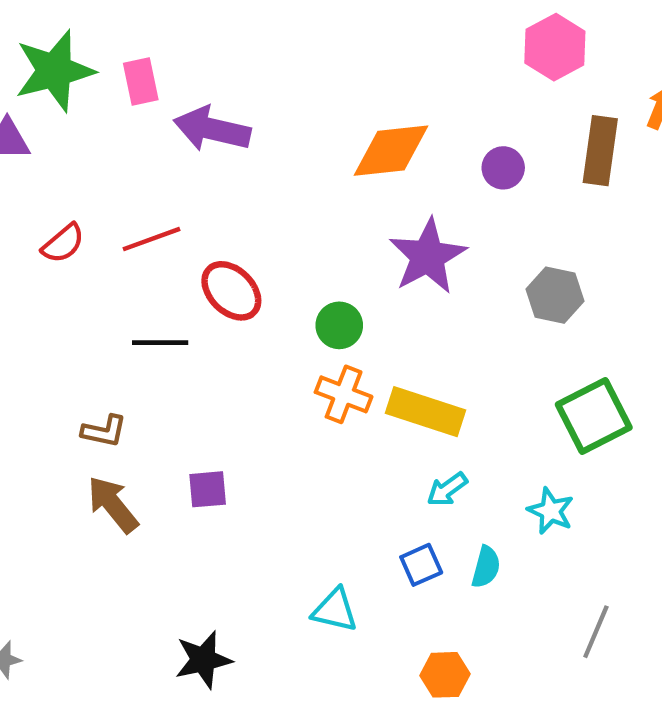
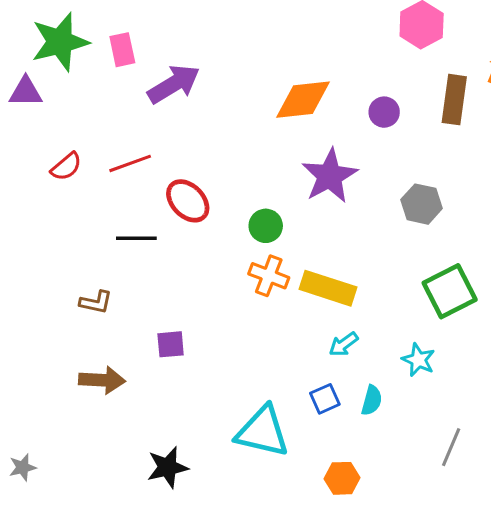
purple arrow: (212, 129) -> (174, 84), turned 136
brown arrow: (113, 504) -> (102, 380), moved, turned 132
cyan triangle: (335, 610) -> (263, 432), size x1.6

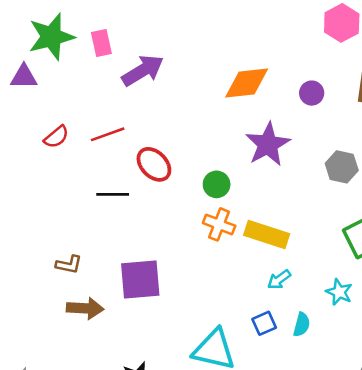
brown L-shape: (96, 302) -> (69, 264), moved
purple square: (171, 344) -> (140, 280), size x1.8

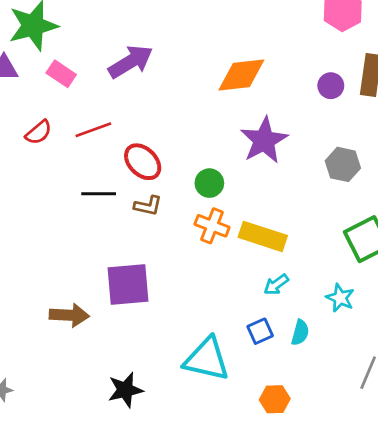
pink rectangle: (101, 43) -> (61, 74), moved, turned -44
purple circle: (312, 93) -> (331, 86), moved
brown L-shape: (69, 264) -> (148, 206), moved

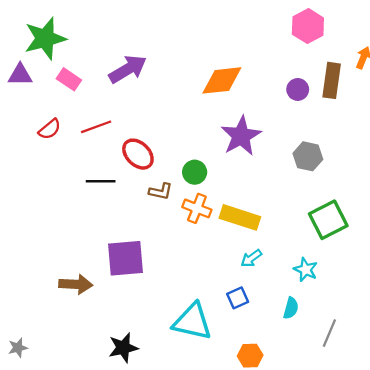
brown L-shape: (148, 206) -> (161, 191), moved
cyan semicircle: (300, 333) -> (291, 308), moved

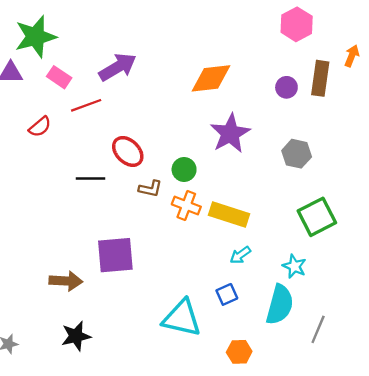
red line: (96, 127) -> (86, 105), moved
cyan semicircle: (291, 308) -> (280, 305), size x1.8
black star: (123, 348) -> (76, 336), moved

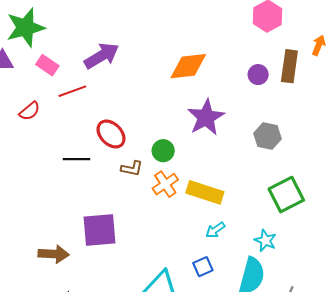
orange cross: (186, 206) -> (165, 184), turned 35

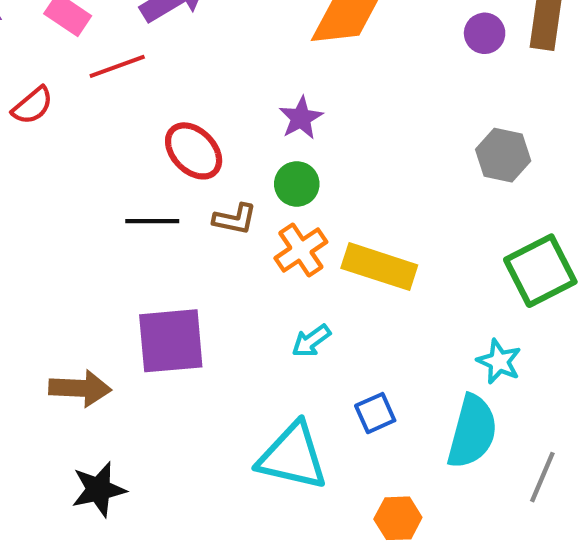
purple star: (206, 117) -> (301, 118), moved, size x0.6
black line: (77, 159) -> (152, 221), moved
cyan arrow: (215, 230) -> (311, 341), moved

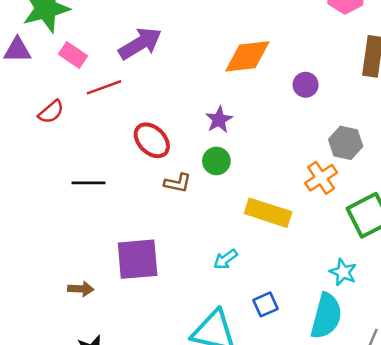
purple circle: (485, 33) -> (306, 85), moved
black line: (152, 221) -> (89, 183), moved
orange cross: (301, 250) -> (321, 178), moved
brown arrow: (80, 388) -> (81, 289), size x0.7

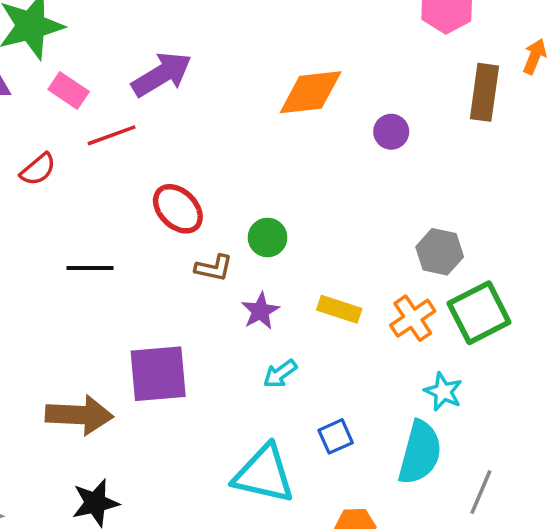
purple star: (219, 120) -> (260, 311), moved
gray hexagon: (346, 143) -> (440, 252), moved
orange cross: (321, 178) -> (413, 318), moved
yellow rectangle: (268, 213) -> (339, 309), size x0.7
brown arrow: (81, 289) -> (79, 415), size x1.8

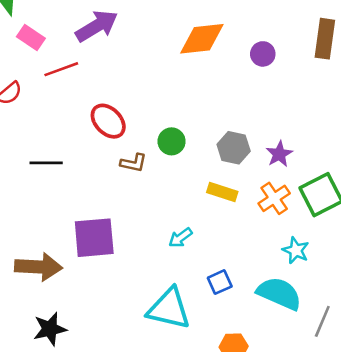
purple circle: (391, 132) -> (263, 54), moved
gray hexagon: (440, 252) -> (234, 148), moved
purple star: (260, 311) -> (279, 154), moved
cyan semicircle: (420, 453) -> (279, 293), turned -81

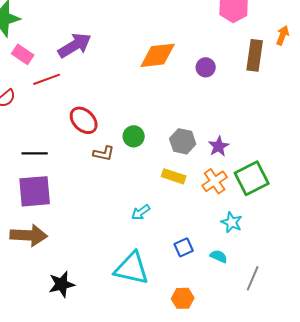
purple square: (94, 238) -> (35, 191), moved
blue square: (220, 282) -> (184, 247), moved
cyan semicircle: (279, 293) -> (219, 256), size x0.5
black star: (50, 329) -> (62, 284), moved

